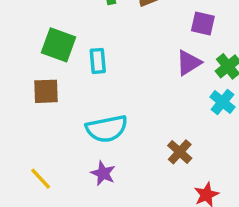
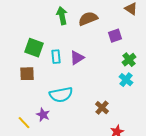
purple square: (203, 24) -> (115, 36), turned -32
purple triangle: (189, 63) -> (77, 58), moved
purple star: (103, 173) -> (43, 115), moved

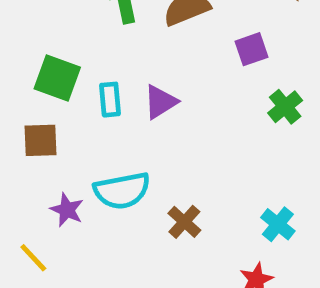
cyan cross: (126, 80) -> (278, 224), moved
brown cross: (102, 108) -> (184, 222), moved
purple star: (43, 115) -> (67, 210), moved

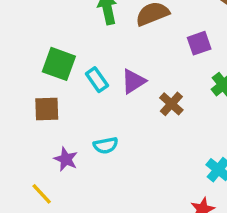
cyan rectangle: (110, 100) -> (97, 80), turned -30
cyan semicircle: (122, 191) -> (106, 145), size x0.6
brown cross: (184, 222) -> (171, 104), moved

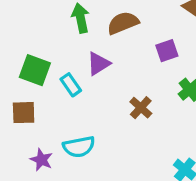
purple triangle: (133, 81) -> (98, 64), moved
cyan semicircle: (106, 145) -> (79, 147), size x1.4

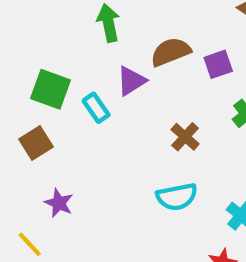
brown semicircle: (123, 23) -> (171, 52), moved
brown square: (24, 113) -> (36, 143), turned -30
cyan semicircle: (79, 147) -> (177, 197), moved

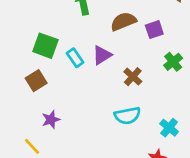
purple triangle: (131, 81) -> (102, 55), moved
purple star: (59, 203) -> (51, 120), turned 30

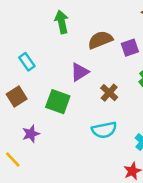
green square: (45, 46) -> (58, 102), moved
cyan rectangle: (75, 58) -> (27, 62), moved

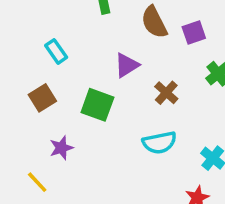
brown semicircle: (100, 40) -> (154, 22), turned -95

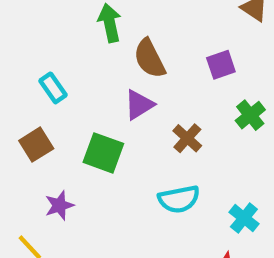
brown semicircle: (154, 22) -> (150, 59), moved

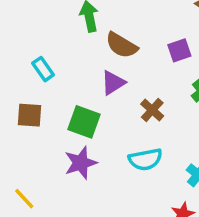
brown semicircle: (150, 59) -> (122, 45), turned -32
brown square: (36, 145) -> (29, 115), turned 36
purple star: (59, 205) -> (81, 163), moved, size x1.4

